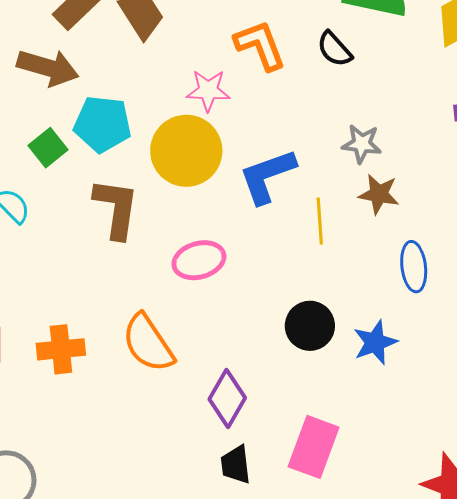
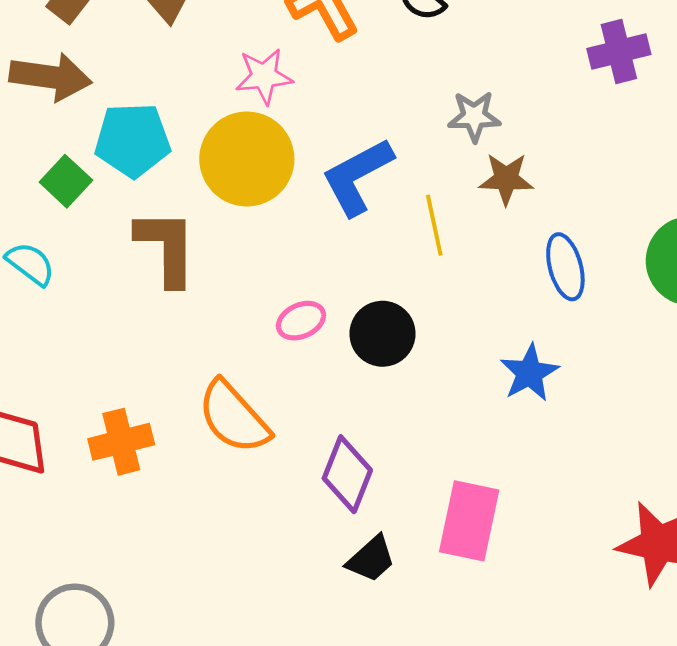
pink ellipse: (199, 260) -> (301, 321), moved, size x0.7
black circle: (310, 326) -> (382, 334), moved
black trapezoid: (236, 465) -> (371, 559), turned -117

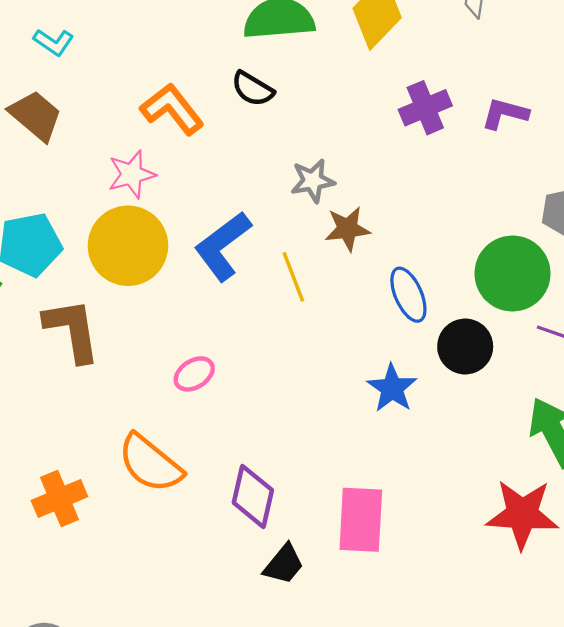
black circle: (382, 334) -> (465, 347), moved

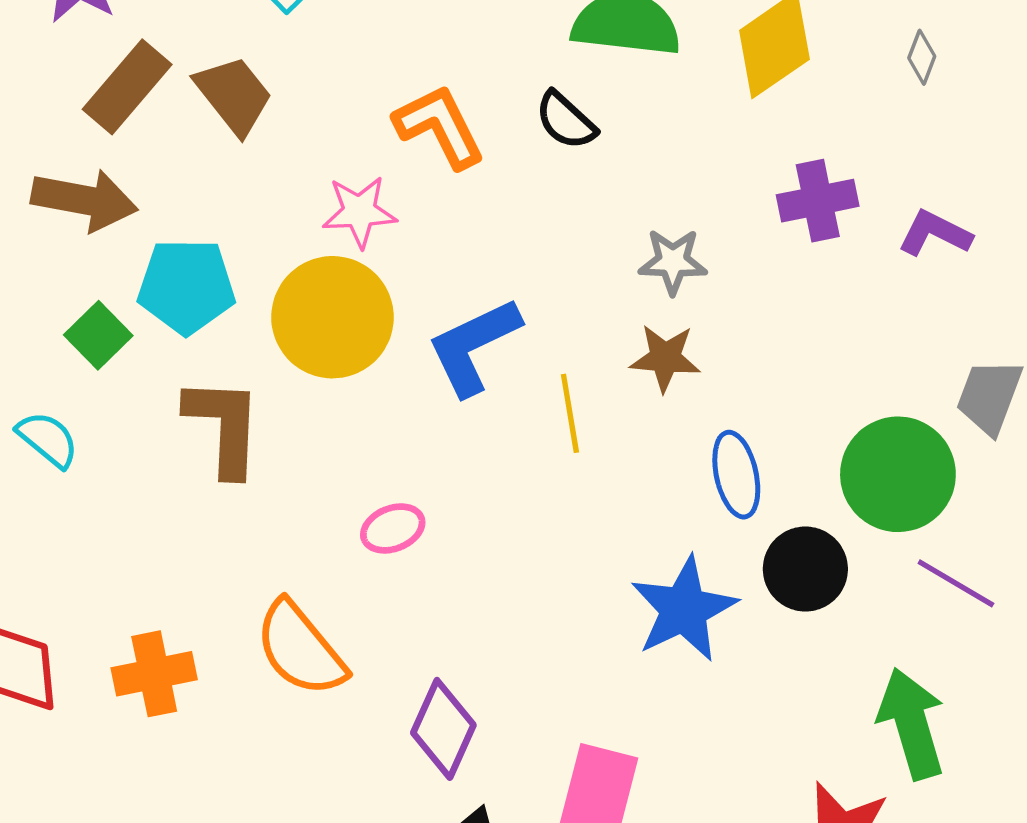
gray star: (313, 181) -> (673, 261), moved
blue star: (392, 388) -> (684, 609), size x1.4

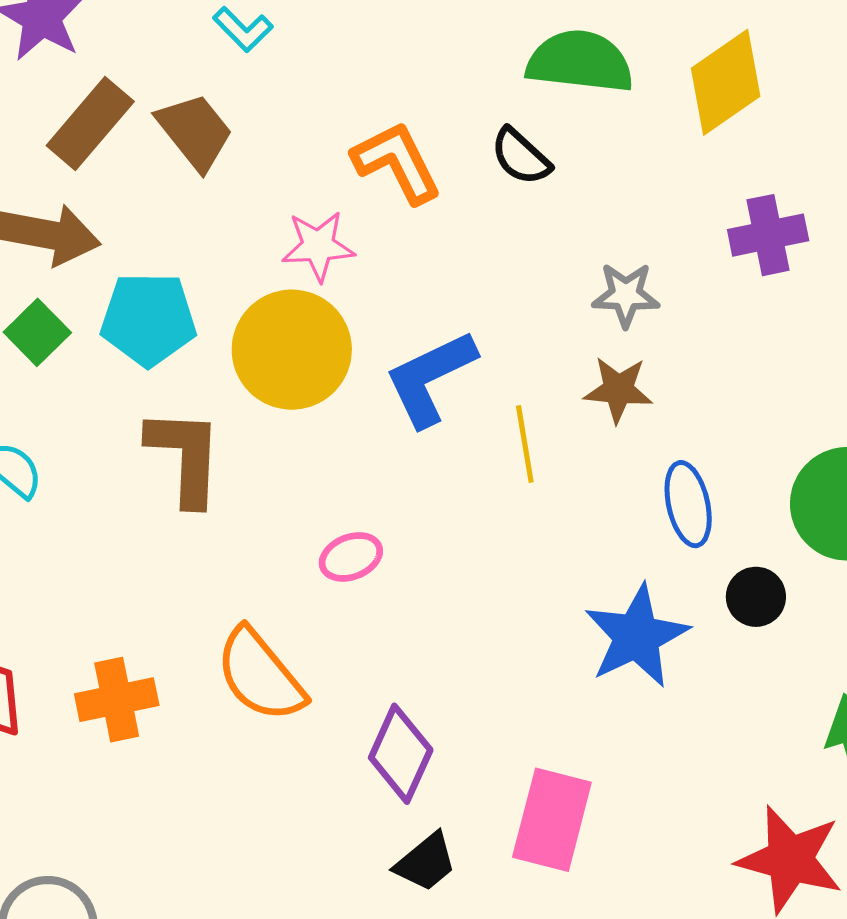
green square: (98, 335) -> (37, 332), moved
black circle: (805, 569) -> (756, 597), size x0.7

